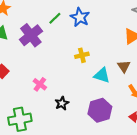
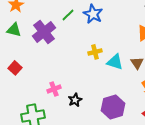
cyan triangle: (102, 75) -> (115, 62), moved
pink cross: (40, 84) -> (54, 89), moved, turned 32

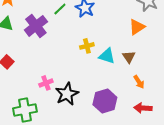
black star: (75, 100) -> (67, 94), size x1.6

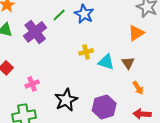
pink cross: (46, 83) -> (32, 84), moved

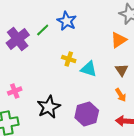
green line: (59, 15) -> (43, 30), moved
yellow cross: (86, 52) -> (69, 59), turned 32
brown triangle: (128, 63) -> (122, 70), moved

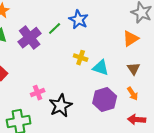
pink cross: (15, 91) -> (38, 93), moved
purple hexagon: (87, 114) -> (105, 100), moved

